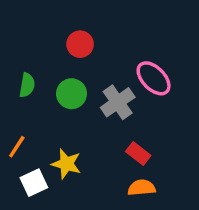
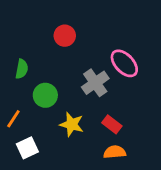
green circle: (72, 94) -> (45, 95), moved
yellow star: (66, 164) -> (72, 124), moved

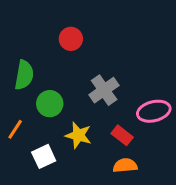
pink ellipse: (124, 63) -> (154, 111), moved, turned -60
green semicircle: (22, 69) -> (24, 75), size x1.4
white square: (27, 148) -> (44, 156), moved

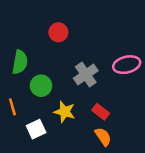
pink ellipse: (154, 111) -> (127, 65), moved
orange line: (15, 129) -> (12, 107), turned -49
orange semicircle: (125, 165) -> (103, 137), turned 60

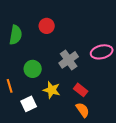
green semicircle: (20, 62) -> (16, 35), moved

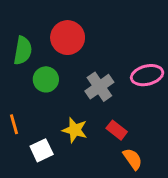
red circle: (47, 26) -> (68, 38), size x1.5
green circle: (33, 69) -> (46, 79), moved
orange semicircle: (83, 110) -> (133, 159), moved

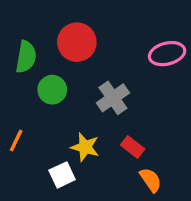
pink ellipse: (147, 75) -> (167, 54), moved
orange line: (14, 124) -> (16, 141), turned 42
white square: (42, 150) -> (62, 175), moved

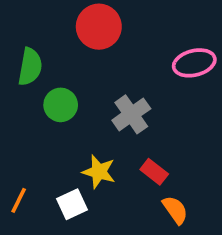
red circle: (77, 42) -> (99, 27), moved
orange line: (16, 141) -> (19, 200), moved

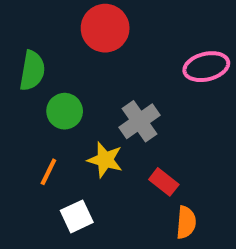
yellow star: (99, 172) -> (105, 160), moved
orange line: (19, 200) -> (48, 172), moved
orange semicircle: (175, 210) -> (186, 222), turned 40

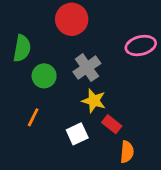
gray cross: (139, 121) -> (87, 68), moved
yellow star: (105, 160) -> (94, 101), moved
white square: (77, 216) -> (77, 134), moved

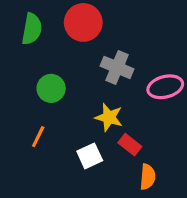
pink ellipse: (141, 46) -> (165, 87), moved
green semicircle: (22, 48) -> (32, 29), moved
gray cross: (87, 68) -> (117, 67), moved, turned -32

